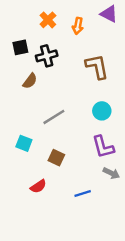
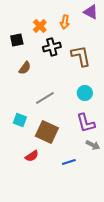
orange cross: (48, 20) -> (40, 26), moved
black cross: (47, 56) -> (52, 47), moved
brown square: (56, 158) -> (47, 132), size x1.6

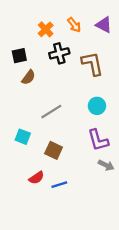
purple triangle: (91, 12) -> (104, 25), moved
orange arrow: (65, 22) -> (74, 25), turned -48
black square: (17, 40) -> (19, 56), moved
brown square: (47, 132) -> (54, 150), size x0.7
blue line: (69, 162) -> (59, 185), moved

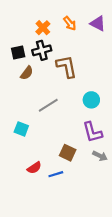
black cross: (59, 53) -> (42, 50), moved
brown L-shape: (92, 64) -> (67, 67), moved
brown square: (54, 150) -> (68, 153), moved

